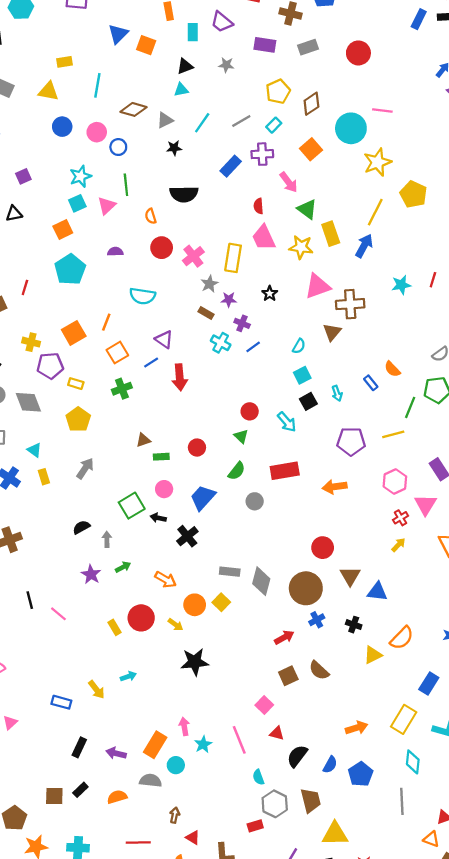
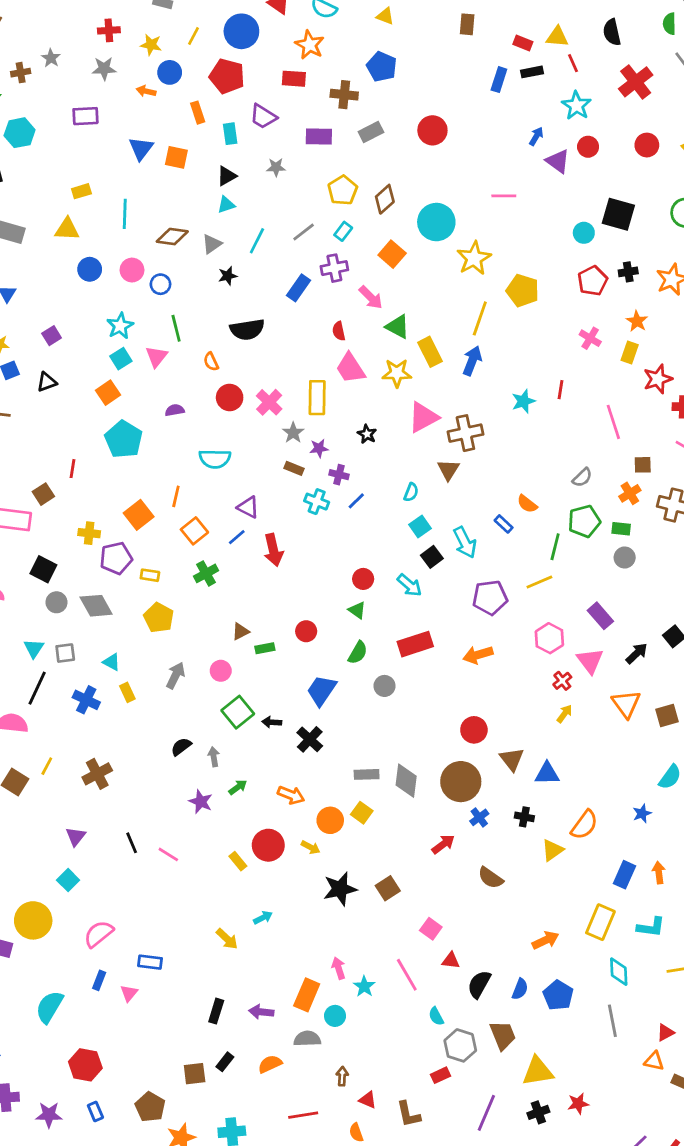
pink line: (382, 110) -> (504, 196), moved
cyan arrow: (337, 393) -> (465, 542), size x1.6
pink circle: (164, 489) -> (221, 671), moved
brown square: (288, 676) -> (388, 888), moved
blue rectangle: (61, 702) -> (150, 962), moved

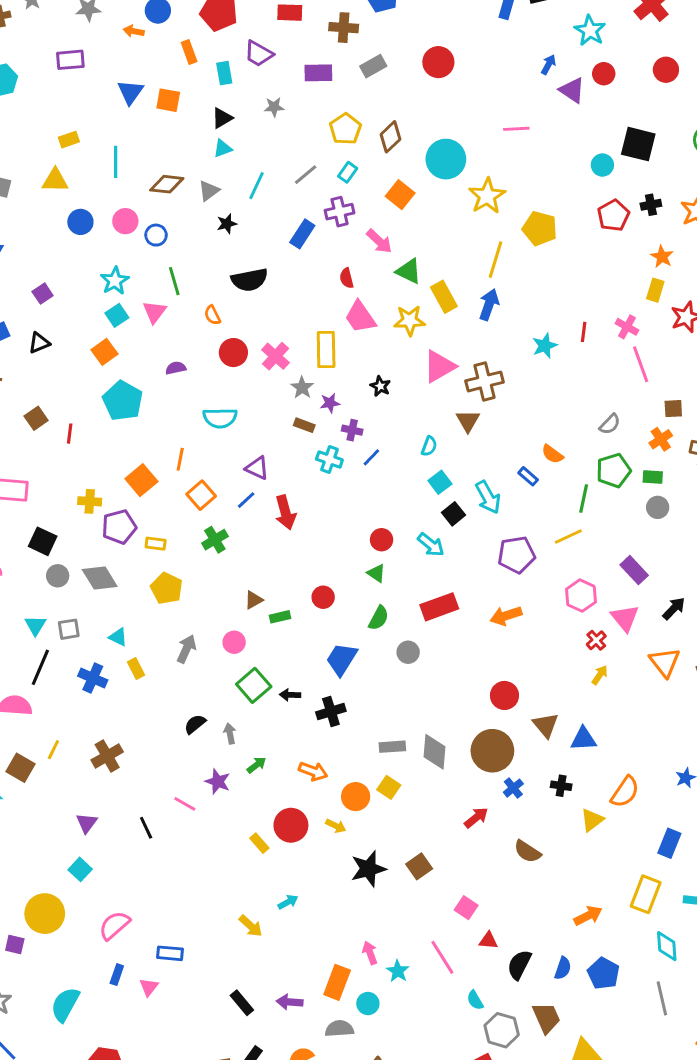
pink cross: (590, 338) -> (627, 327), moved
brown square: (43, 494) -> (36, 418), moved
black cross: (310, 739) -> (331, 712), turned 32
pink line: (168, 854) -> (185, 804), moved
black rectangle: (216, 1011) -> (242, 1003), turned -55

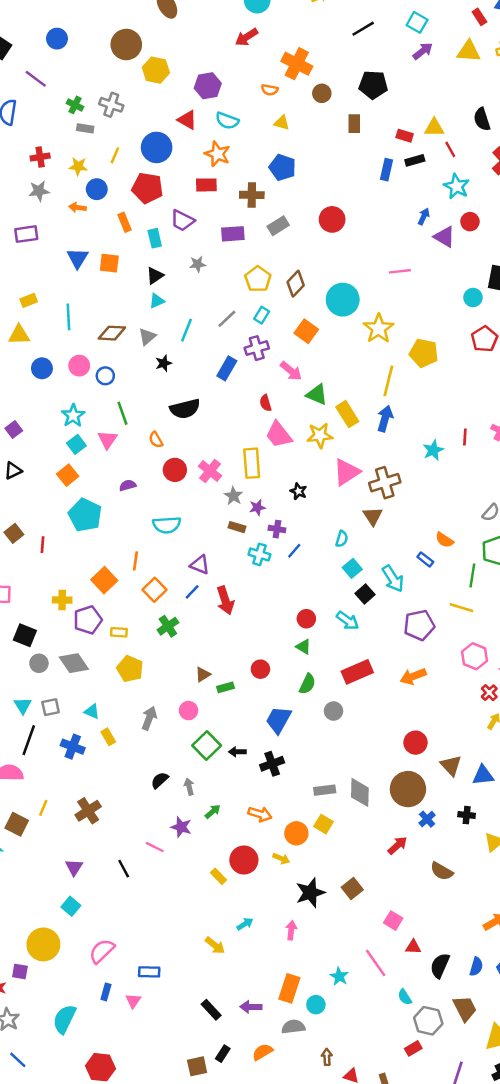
yellow line: (568, 536) -> (461, 608), turned 45
pink arrow: (370, 953) -> (291, 930), moved, turned 30

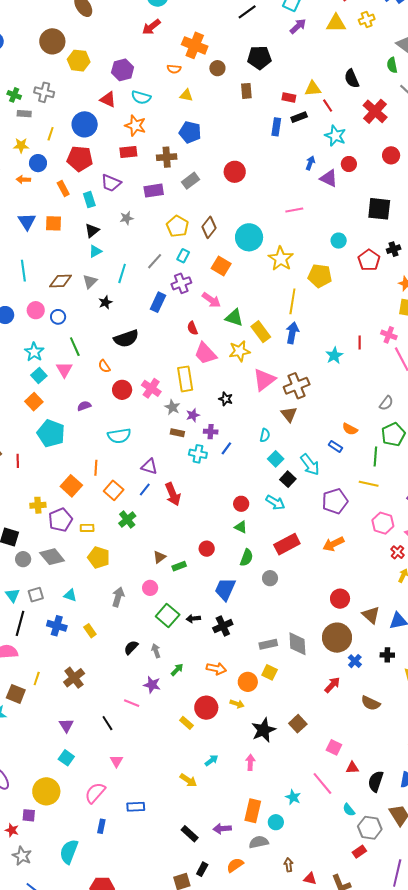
cyan circle: (473, 298) -> (339, 241), moved
yellow rectangle: (108, 737) -> (90, 631), moved
pink triangle: (133, 1001) -> (116, 761), moved

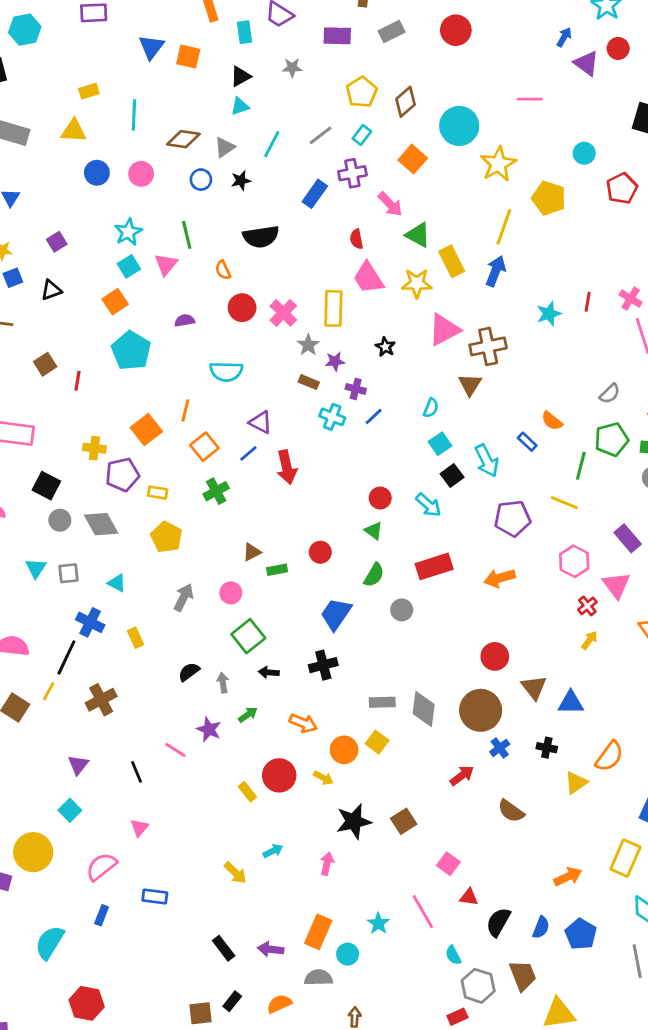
blue circle: (58, 317) -> (201, 180), moved
black arrow: (193, 619) -> (269, 672), moved
black line: (20, 623) -> (66, 657), moved

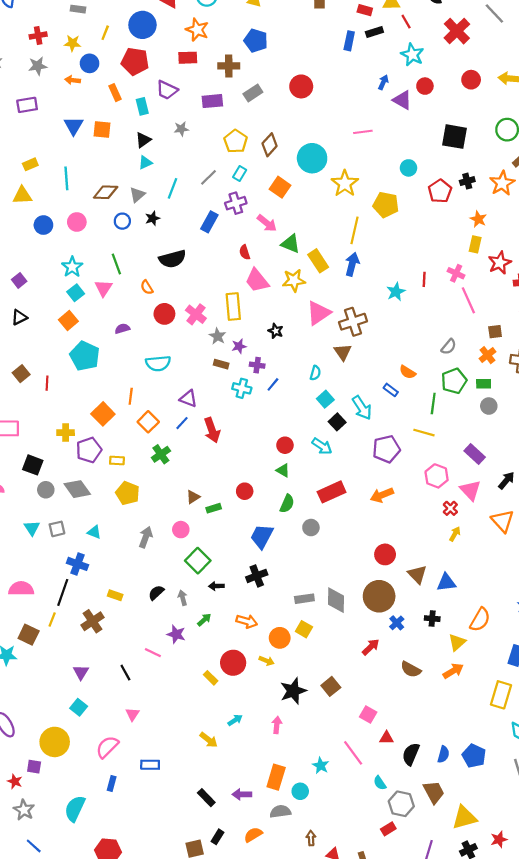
yellow rectangle: (135, 638) -> (115, 595), moved, turned -40
orange arrow: (568, 877) -> (453, 671), moved

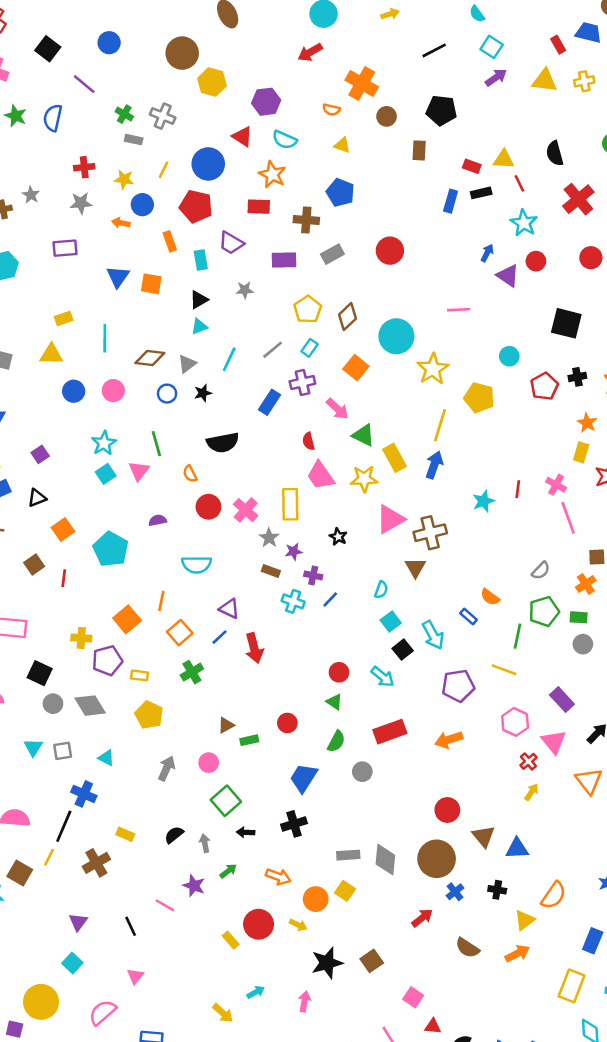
orange square: (68, 320) -> (63, 530), moved

